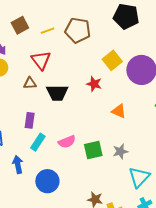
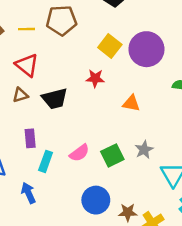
yellow line: (48, 31) -> (27, 29), turned 32
blue circle: (47, 181) -> (96, 200), moved

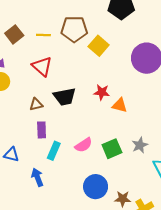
yellow square: (110, 46) -> (99, 46), moved
red star: (95, 78) -> (102, 92), moved
brown triangle: (20, 95) -> (36, 104), moved
orange triangle: (131, 103) -> (120, 105), moved

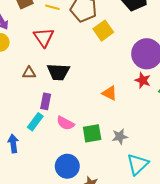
red star: (102, 92) -> (143, 80), moved
purple rectangle: (42, 130) -> (46, 101), moved
pink semicircle: (83, 145) -> (65, 123), turned 48

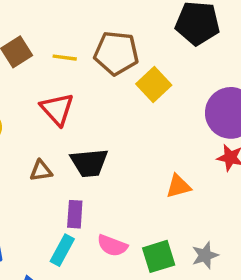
orange triangle: (110, 93) -> (178, 186), turned -35

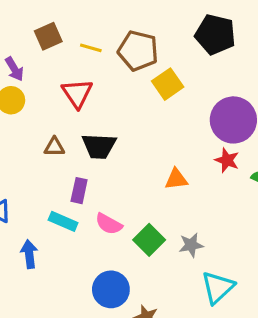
cyan rectangle: (62, 250) -> (63, 221), turned 76
green square: (159, 256) -> (149, 240), turned -36

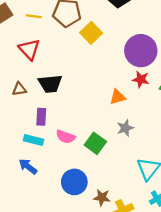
orange triangle: (176, 179) -> (118, 97), moved
gray star: (191, 245) -> (125, 128), moved
blue arrow: (29, 254) -> (28, 166), moved, turned -36

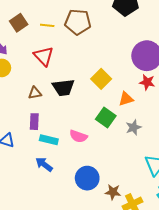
yellow square: (91, 33) -> (101, 79), moved
purple rectangle: (41, 117) -> (34, 122), moved
green square: (95, 143) -> (106, 118), moved

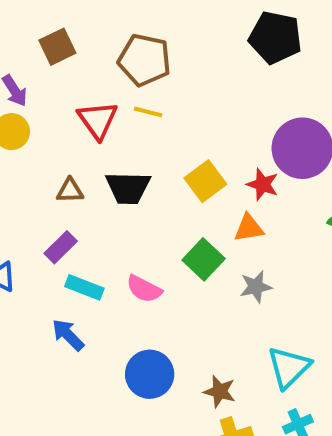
brown pentagon: (78, 22) -> (144, 60), moved
yellow line: (47, 25) -> (148, 112), moved
red star: (147, 82) -> (263, 184), moved
purple rectangle: (34, 122) -> (61, 247), turned 35
brown star: (113, 192) -> (220, 391), moved

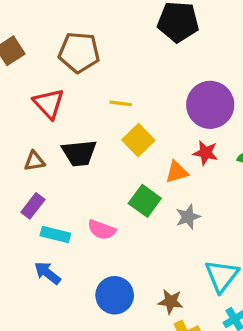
yellow line: (148, 112) -> (121, 103), moved
red star: (263, 184) -> (206, 153), moved

